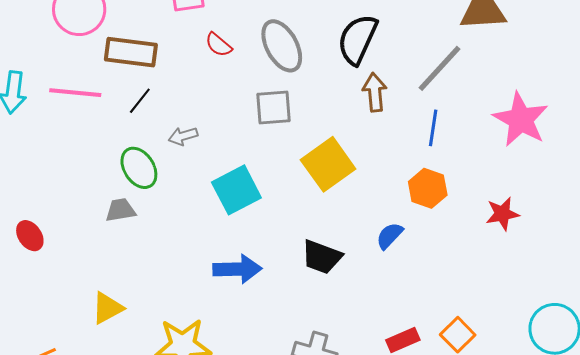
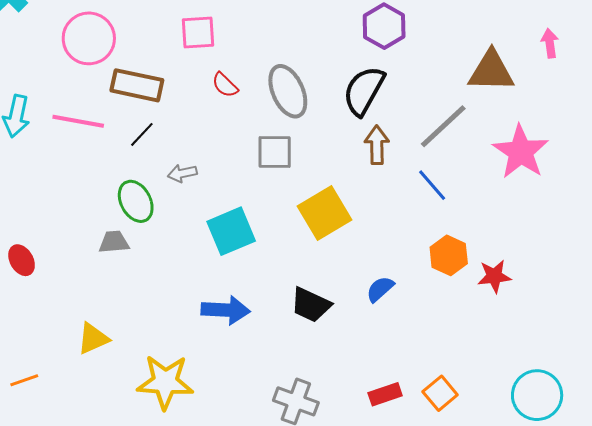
pink star: (521, 119) -> (521, 152), moved
blue line: (433, 128) -> (432, 185), turned -54
orange hexagon: (428, 188) -> (449, 255), moved

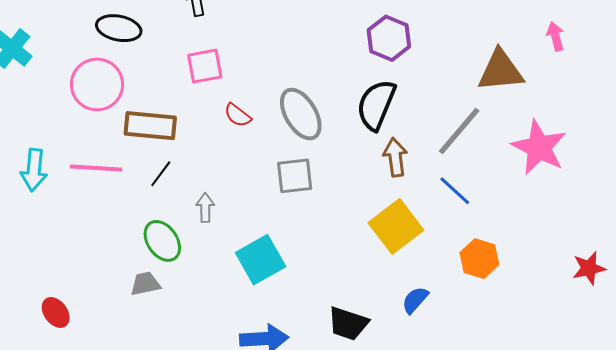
gray arrow: (182, 173) -> (205, 208), turned 108
yellow square: (325, 213) -> (396, 226), moved
red star: (494, 276) -> (589, 268), moved

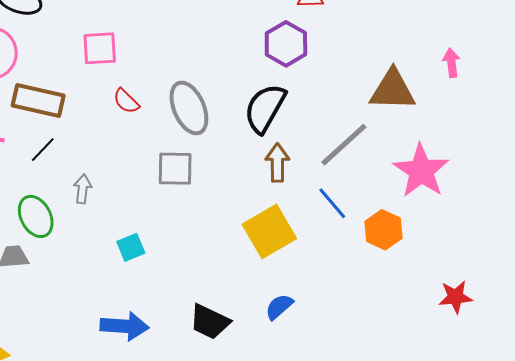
orange hexagon: (479, 259) -> (383, 230), moved
cyan square: (261, 260) -> (131, 247), size x0.6

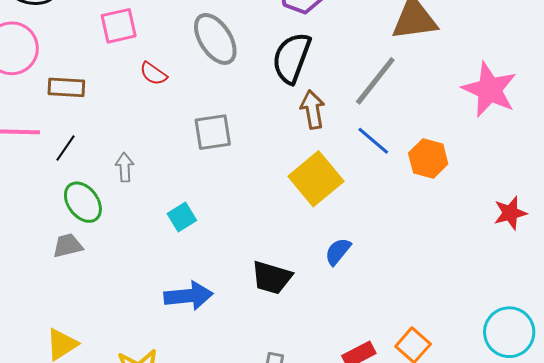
brown rectangle: (38, 100) -> (66, 87), size x0.7
gray ellipse: (189, 108) -> (215, 39), moved
black line: (43, 150) -> (66, 148), moved
pink star: (421, 171) -> (490, 90), moved

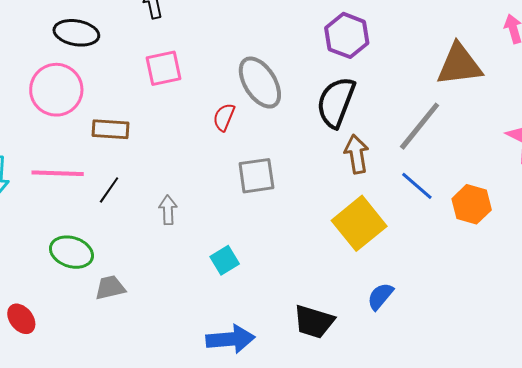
red semicircle: (153, 74) -> (224, 117), moved, turned 76
green ellipse: (83, 202) -> (71, 252), moved, turned -36

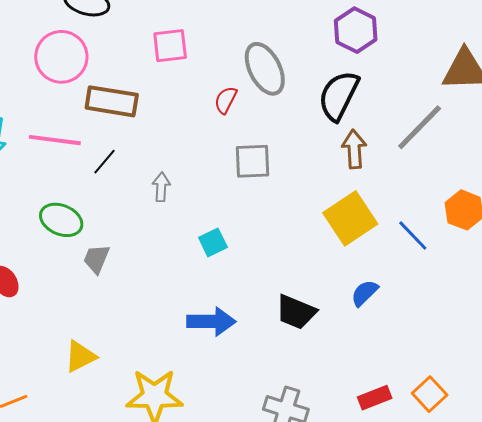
brown rectangle: (111, 129) -> (112, 101), size x1.4
blue line: (417, 186) -> (413, 235), moved
gray trapezoid: (110, 288) -> (96, 259), turned -60

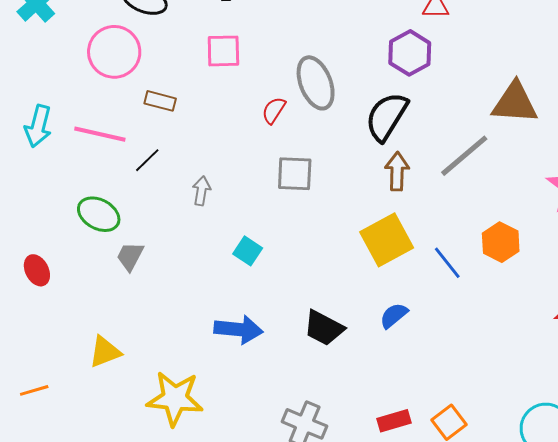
brown rectangle: (112, 101) -> (160, 101), size x0.6
cyan square: (213, 242) -> (248, 251), turned -36

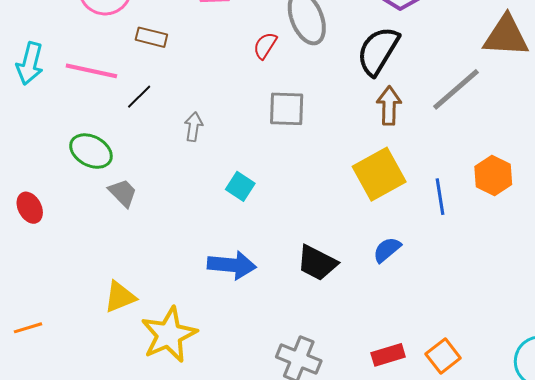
gray trapezoid: (130, 256) -> (123, 193), turned 108
blue line: (447, 263) -> (440, 197), turned 30
yellow triangle: (105, 352) -> (120, 297), moved
yellow star: (175, 399) -> (169, 335), turned -30

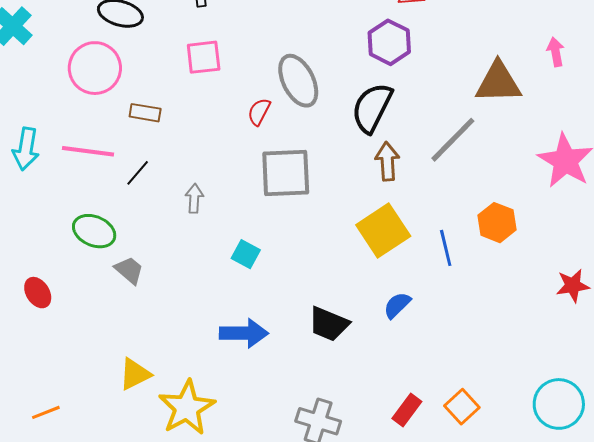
gray square: (287, 109) -> (286, 173), size x1.4
red rectangle: (388, 355) -> (407, 410), turned -32

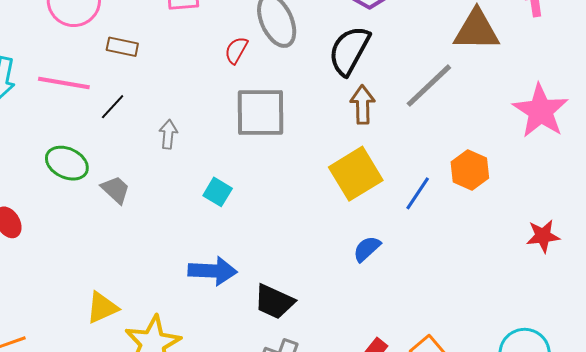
blue line: (446, 248) -> (418, 193), turned 45
gray trapezoid: (129, 270) -> (116, 190), moved
black trapezoid: (329, 324) -> (274, 302), moved

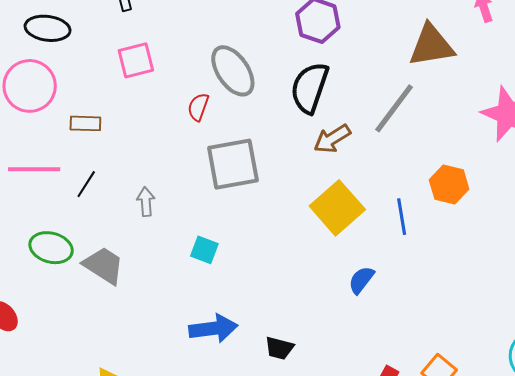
brown arrow: (363, 105) -> (332, 139), turned -111
gray trapezoid: (116, 190) -> (104, 265), size x1.4
blue line: (418, 193) -> (402, 217), turned -33
black trapezoid: (274, 302) -> (279, 348), size x0.7

